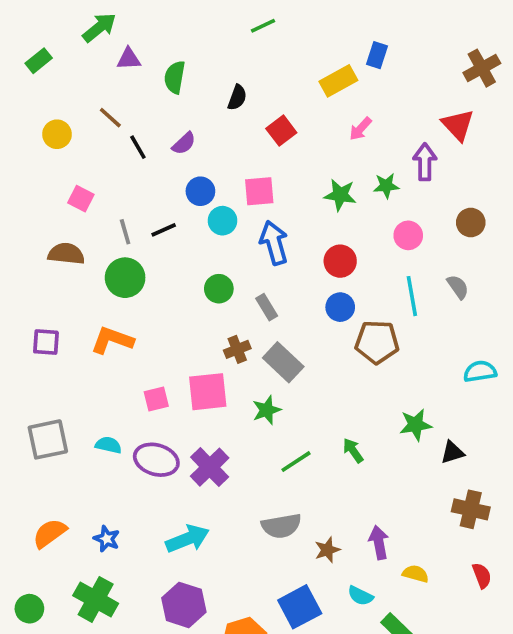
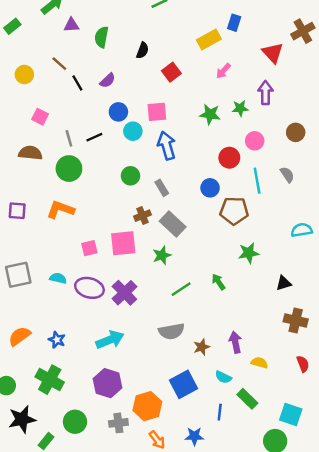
red triangle: (458, 125) -> (273, 53), moved
red circle: (340, 261) -> (229, 158), moved
green star: (416, 425) -> (249, 253), moved

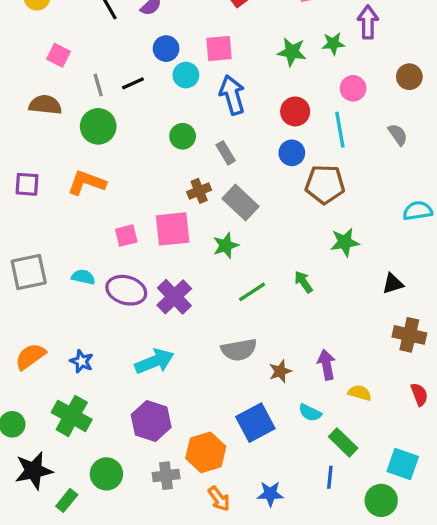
red circle: (229, 158) -> (295, 111), moved
cyan line: (257, 181) -> (340, 130), moved
blue line: (220, 412) -> (330, 477), moved

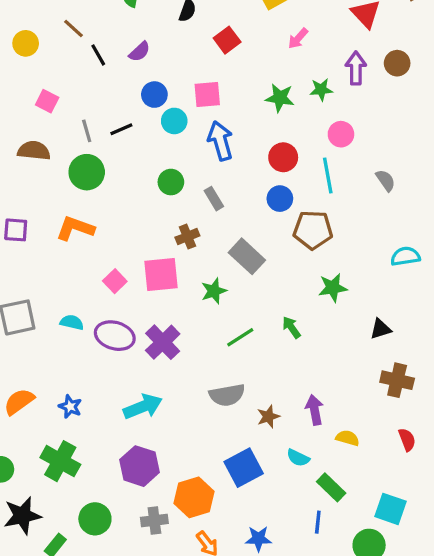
brown circle: (409, 77) -> (397, 63), moved
gray rectangle: (241, 202) -> (247, 256), moved
pink square: (126, 236) -> (115, 281), turned -30

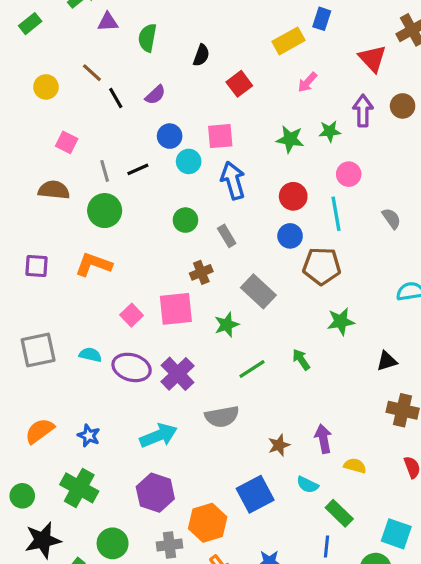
gray semicircle: (227, 395) -> (222, 417), moved

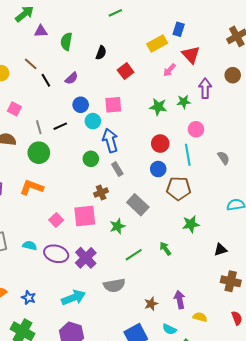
red triangle: (372, 58) -> (191, 55), moved
brown circle: (403, 106) -> (233, 75), moved
blue arrow: (233, 180) -> (110, 140), moved

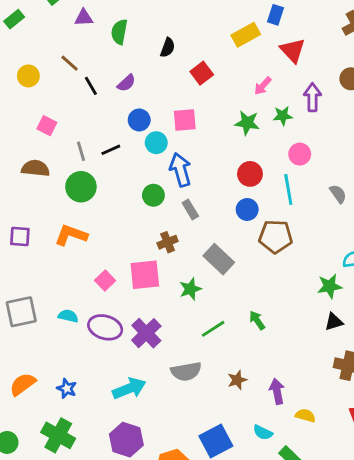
pink arrow: (169, 70) -> (263, 86), moved
green star: (191, 224) -> (330, 286), moved
brown star: (151, 304) -> (237, 380), moved

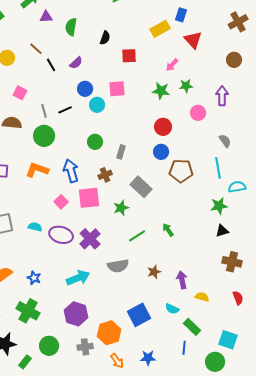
red square: (202, 73) -> (129, 56), turned 35
purple arrow: (312, 97) -> (222, 96), moved
blue arrow: (180, 170) -> (71, 171), moved
cyan line: (288, 190) -> (218, 168), moved
gray rectangle: (190, 209) -> (121, 152), turned 48

